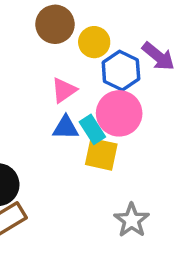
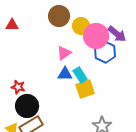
blue hexagon: (121, 71) -> (105, 52), moved
pink circle: (119, 113) -> (96, 36), moved
yellow square: (101, 154) -> (85, 89), turned -30

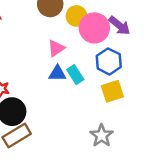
blue hexagon: (105, 52) -> (109, 61), moved
yellow square: (85, 89) -> (112, 91), moved

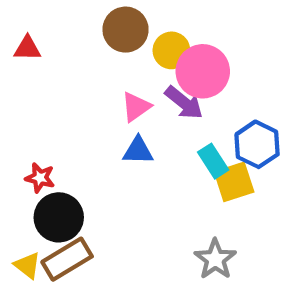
purple arrow: (119, 26) -> (184, 103), moved
blue hexagon: (109, 61) -> (257, 144), moved
cyan rectangle: (75, 75) -> (213, 161), moved

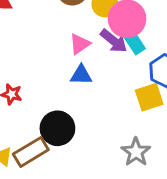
cyan rectangle: (213, 161) -> (134, 42), moved
black circle: (59, 217) -> (57, 128), moved

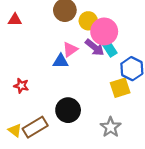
blue triangle: (81, 75) -> (61, 61), moved
black circle: (57, 128) -> (68, 110), moved

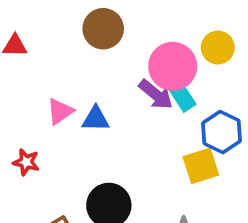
yellow circle: (88, 21) -> (218, 48), moved
pink triangle: (70, 50) -> (60, 111), moved

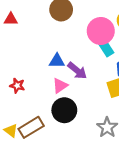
purple arrow: (156, 94) -> (77, 71), moved
pink triangle: (60, 111) -> (60, 86), moved

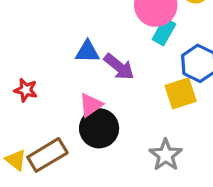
cyan rectangle: (106, 48) -> (164, 32), turned 63
pink triangle: (60, 86) -> (91, 105), moved

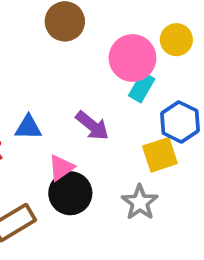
blue triangle: (87, 52) -> (28, 127), moved
gray star: (166, 155) -> (140, 202), moved

